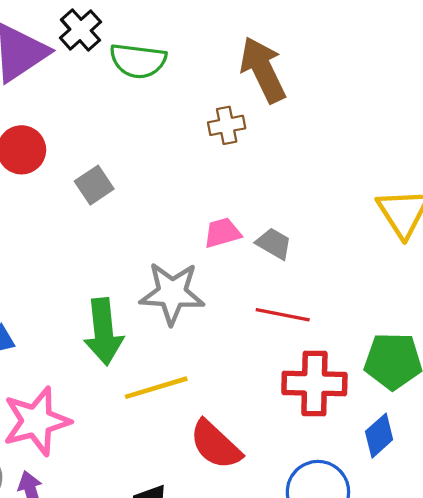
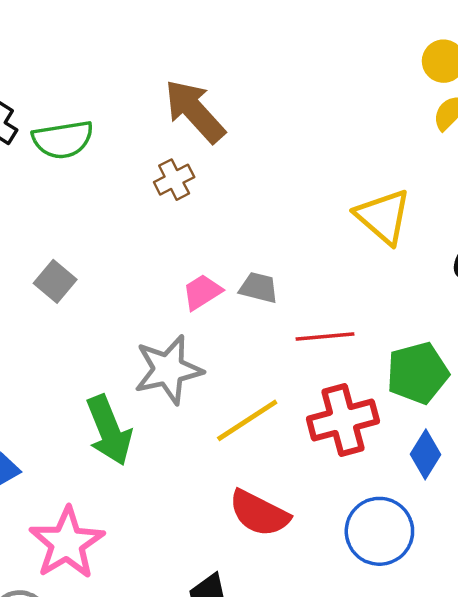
red line: (283, 315) -> (325, 336), moved
yellow line: (156, 388) -> (247, 420), moved

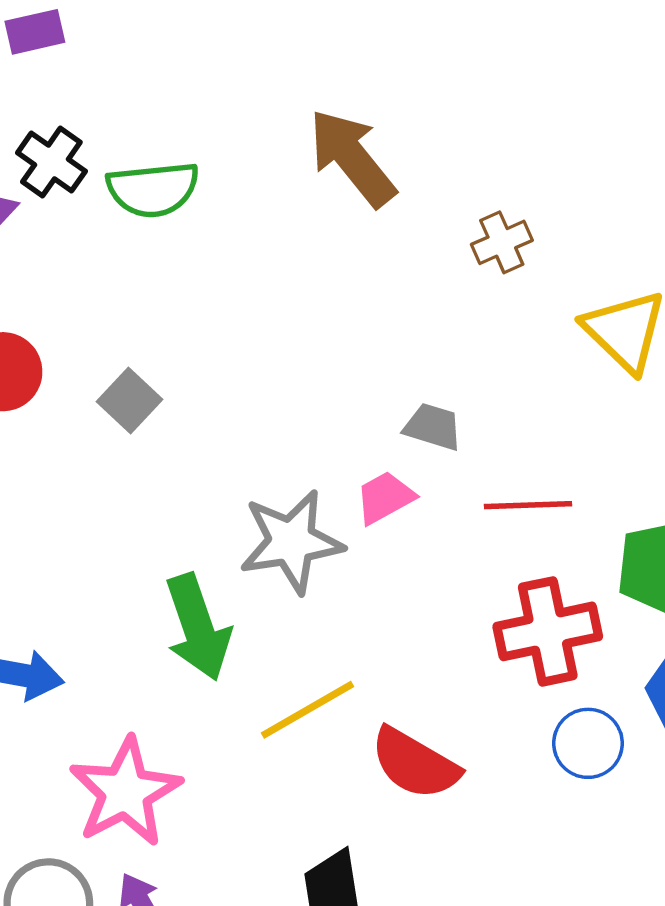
brown cross: (174, 180) -> (502, 242), moved
pink trapezoid: (202, 292) -> (385, 498), moved
yellow line: (247, 420) -> (308, 710), moved
blue circle: (379, 531) -> (588, 743), moved, size x0.7

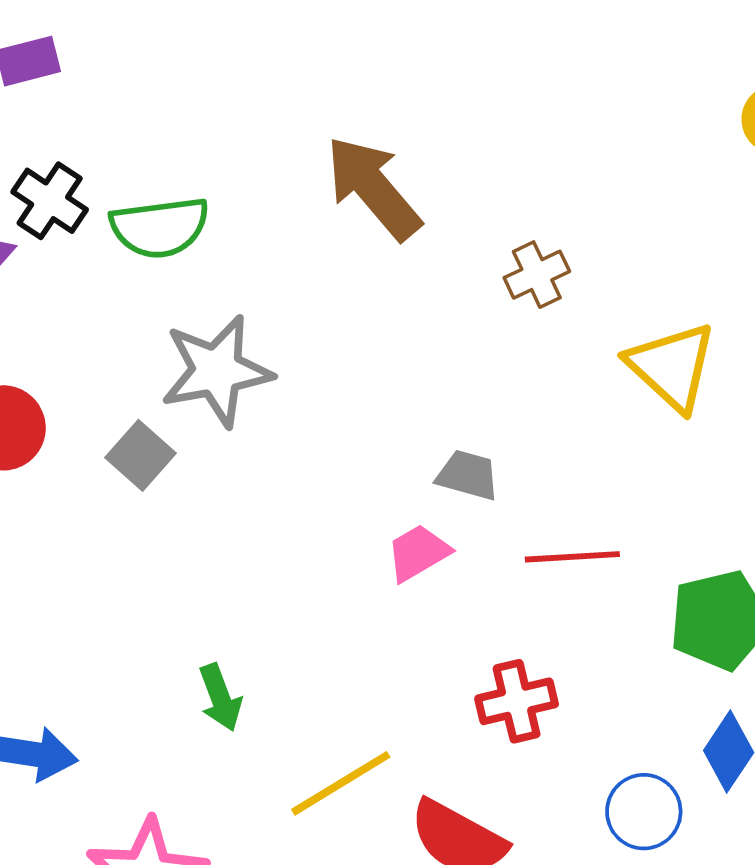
gray star: (291, 542) -> (217, 371), moved
green arrow: (198, 627) -> (220, 698), size x0.6
red cross: (548, 631) -> (517, 701), moved, size x0.7

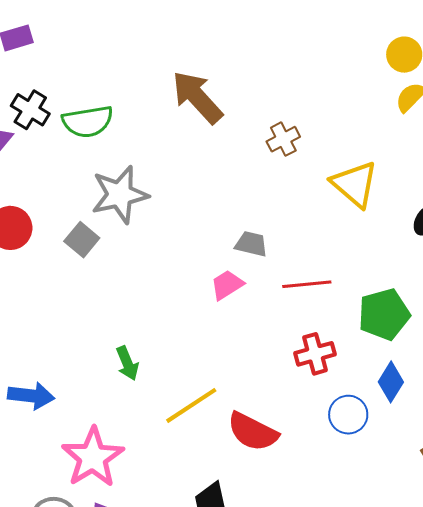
red cross: (517, 701) -> (315, 354), moved

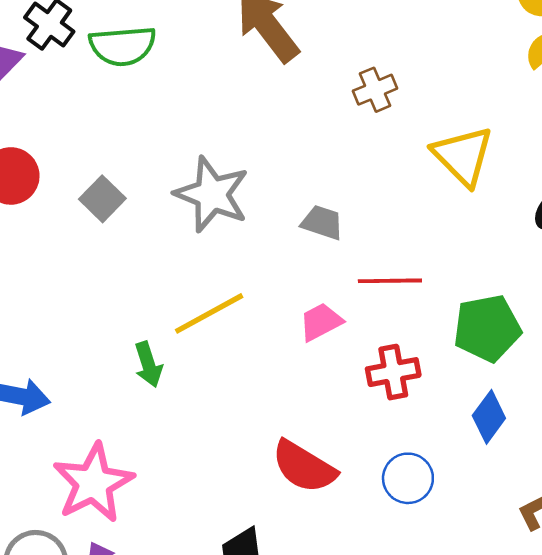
gray star: (120, 195) -> (212, 194), moved, turned 30
pink trapezoid: (227, 285) -> (321, 322), moved
yellow line: (191, 405) -> (209, 313), moved
blue circle: (348, 415) -> (408, 478), moved

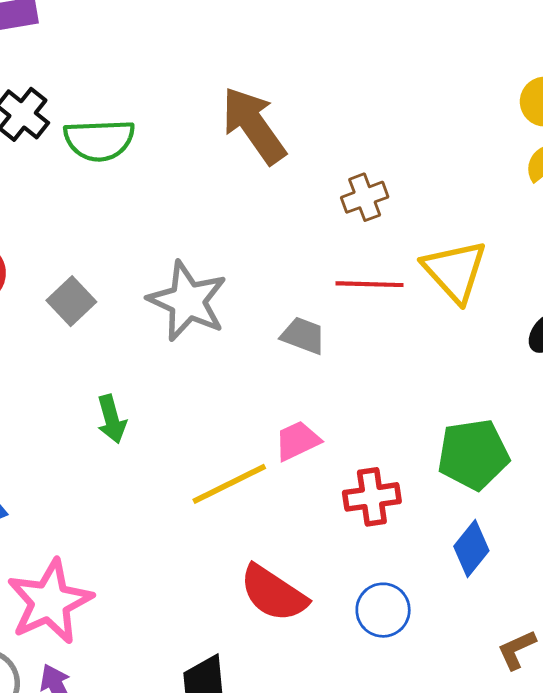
red line: (390, 281) -> (370, 284), moved
yellow line: (209, 313) -> (229, 484), moved
green arrow: (148, 364) -> (112, 419), moved

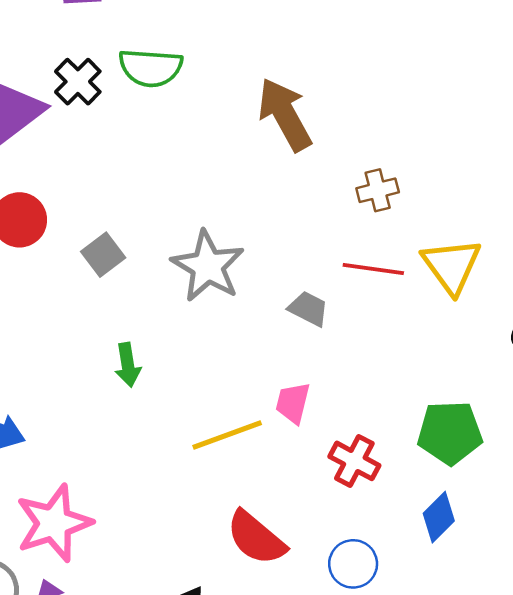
green semicircle: (99, 140) -> (151, 68), moved
pink trapezoid: (297, 441) -> (293, 403), turned -57
red cross: (372, 497) -> (354, 461), turned 30

